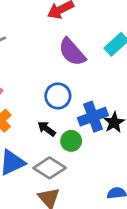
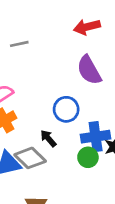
green circle: (71, 141) -> (88, 157), moved
gray diamond: (50, 168) -> (30, 158), moved

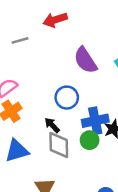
red arrow: (87, 27) -> (55, 20), moved
gray diamond: (30, 158) -> (59, 145), moved, turned 48

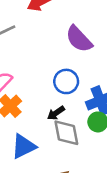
black arrow: (52, 125) -> (56, 113), turned -70

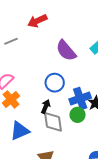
black arrow: (56, 113) -> (46, 106), turned 144

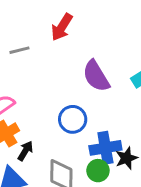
red arrow: (37, 21) -> (62, 27), turned -42
black arrow: (46, 106) -> (25, 151), moved

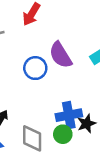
blue circle: (73, 119) -> (35, 68), moved

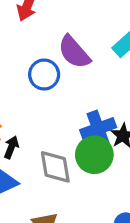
green circle: (63, 134) -> (94, 155), size x1.5

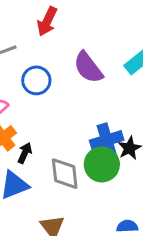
blue circle: (44, 75) -> (36, 80), moved

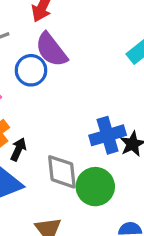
purple semicircle: (88, 67) -> (51, 50), moved
green circle: (102, 164) -> (95, 187), moved

